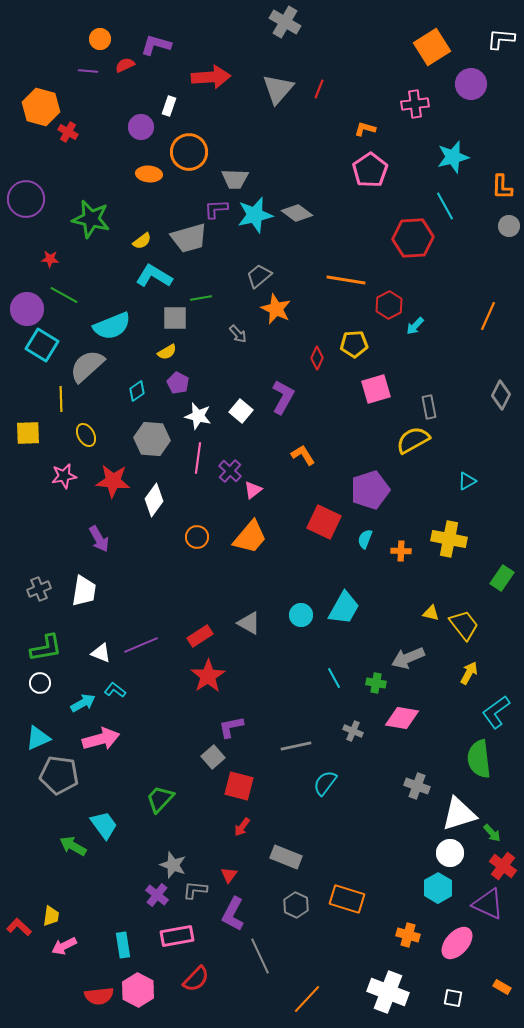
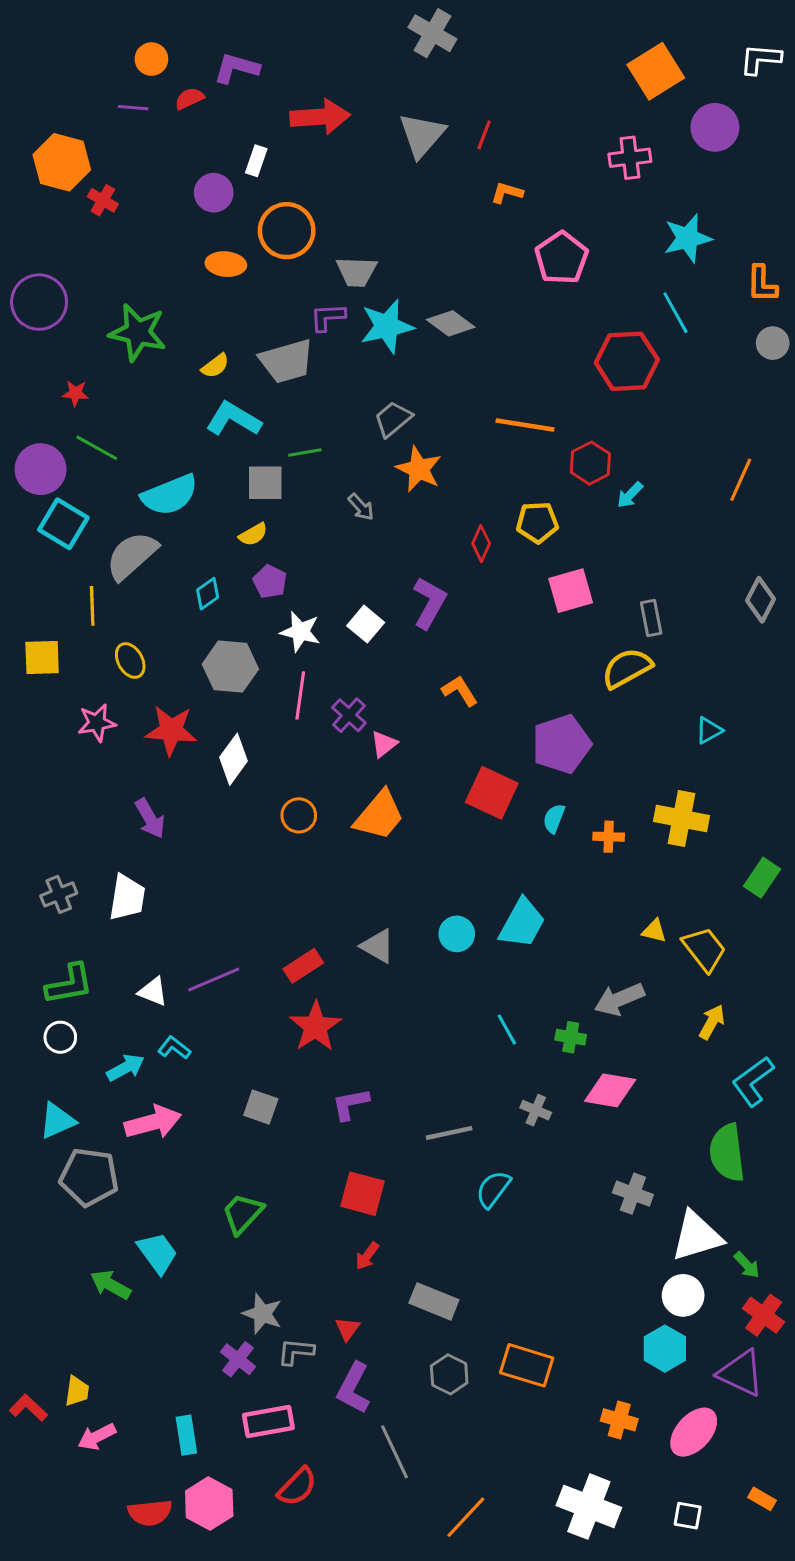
orange L-shape: (365, 129) -> (507, 193), moved
gray square: (213, 757) -> (261, 1107), moved, turned -30

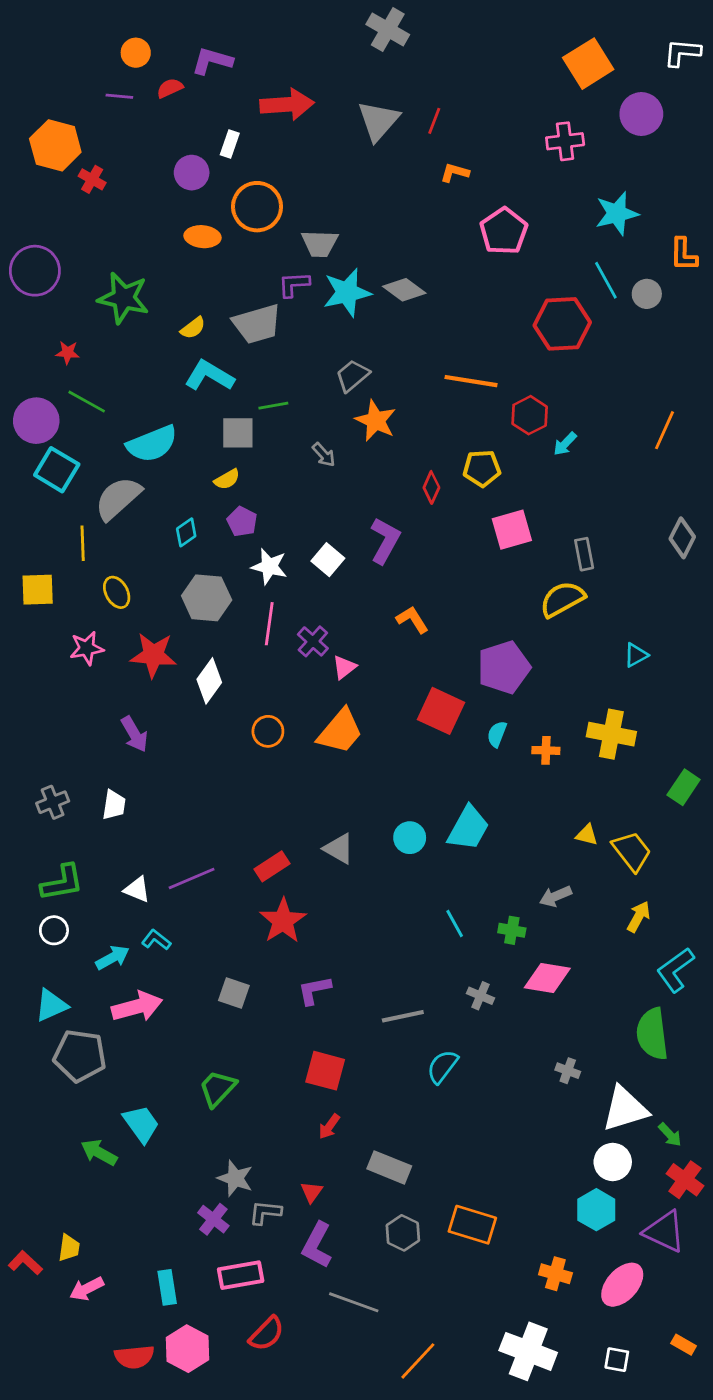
gray circle: (773, 343) -> (647, 294), moved
white trapezoid: (127, 897) -> (114, 805), size x0.7
gray arrow: (619, 999) -> (555, 896), size x0.7
gray cross: (633, 1194) -> (568, 1071), size x0.7
gray line: (394, 1452) -> (354, 1302), turned -45

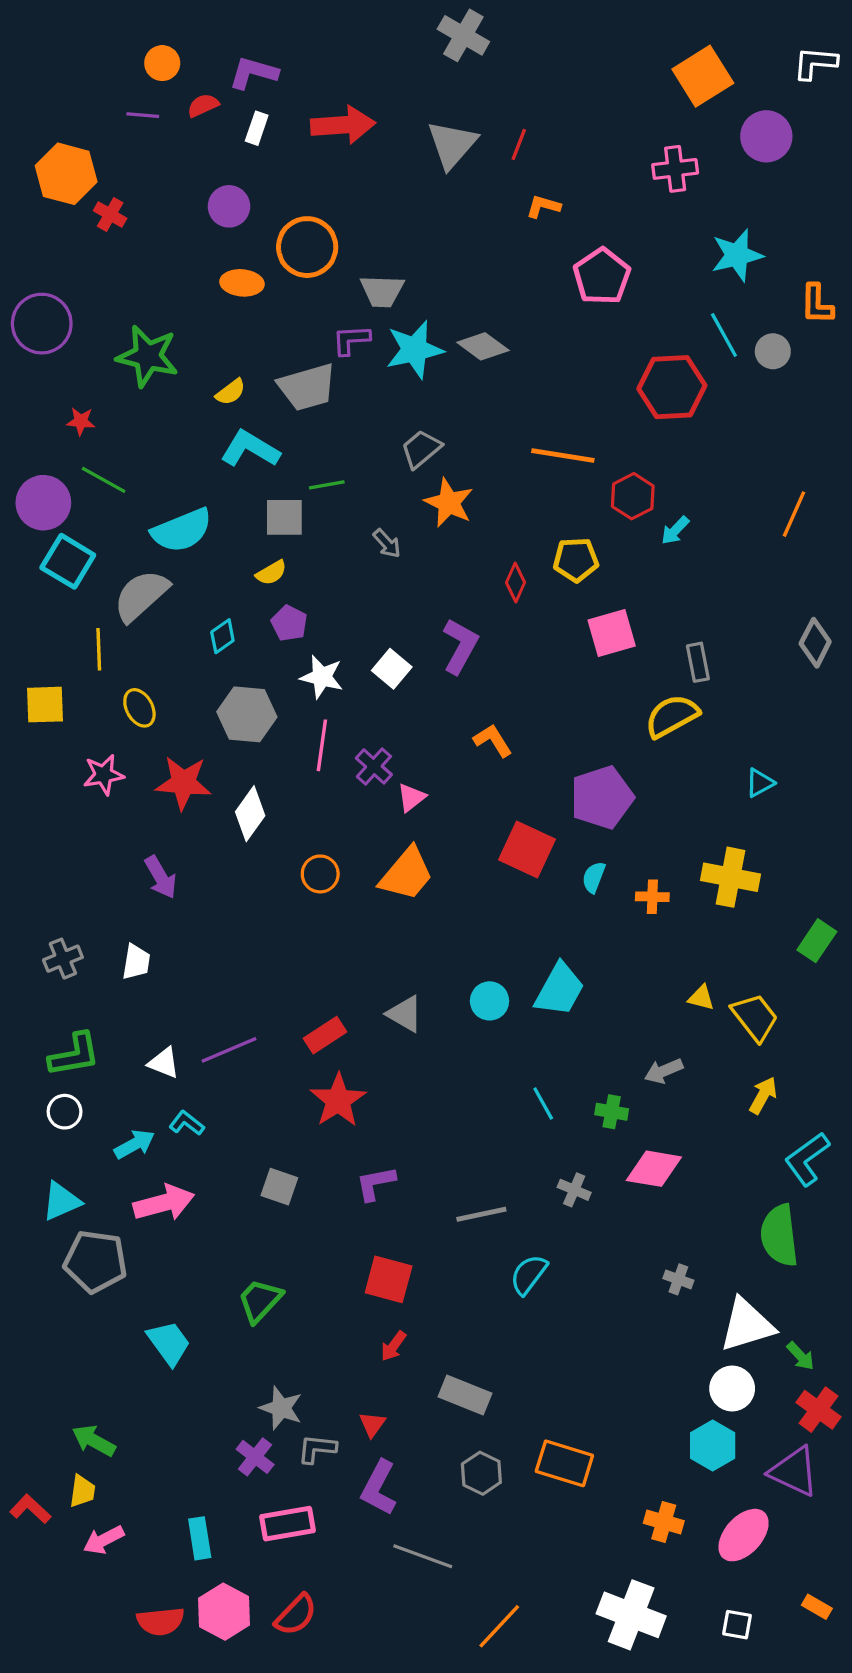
white rectangle: (230, 144) -> (257, 128), moved
green arrow: (99, 1152) -> (94, 1441), moved
red semicircle: (267, 1334) -> (296, 1615), moved

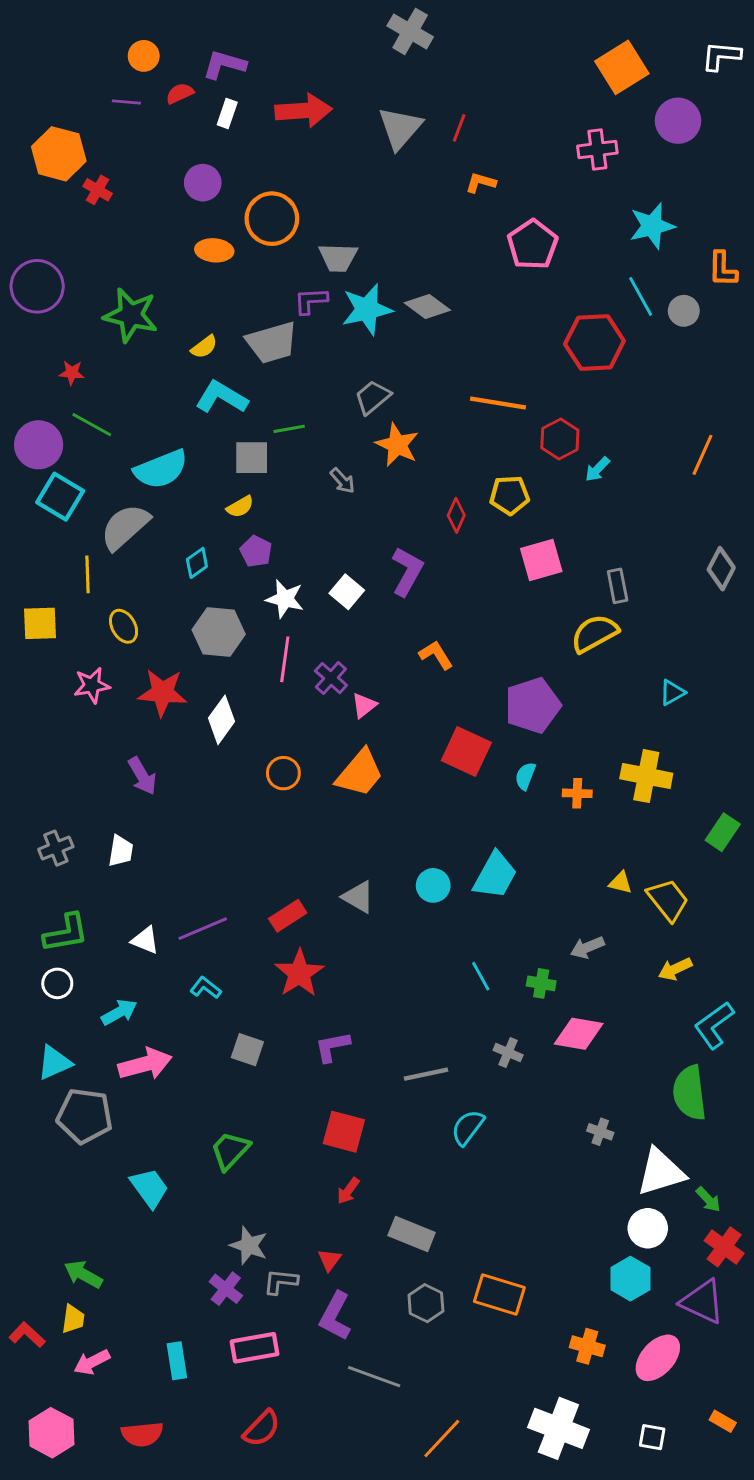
yellow arrow: (763, 1095) -> (675, 969), turned -144
cyan L-shape: (187, 1123) -> (206, 988), moved
pink hexagon: (224, 1612) -> (52, 1433), moved

